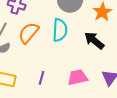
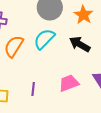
cyan semicircle: (60, 30) -> (44, 39), turned -130

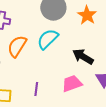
black arrow: (80, 44) -> (83, 57), moved

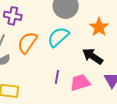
orange star: (87, 15) -> (99, 27), moved
purple line: (36, 89) -> (57, 77), moved

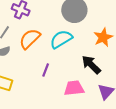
purple line: (57, 77) -> (46, 70), moved

